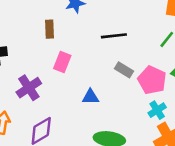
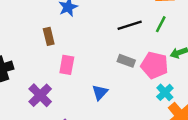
black line: (114, 36) -> (130, 25), moved
blue triangle: (91, 97) -> (100, 92), turned -35

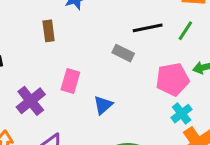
gray rectangle: (126, 61) -> (123, 53), moved
pink rectangle: (67, 65) -> (70, 81), moved
pink pentagon: (155, 65) -> (173, 79), turned -30

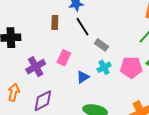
black line: (148, 28) -> (83, 27), moved, turned 60
cyan cross: (182, 114) -> (104, 67), moved

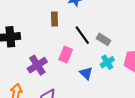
black line: (83, 27) -> (82, 35), moved
blue triangle: (83, 77) -> (86, 73), turned -40

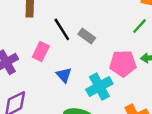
cyan cross: (107, 62) -> (99, 87), moved, size x1.5

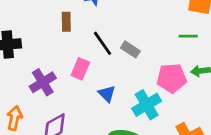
green line: (140, 26) -> (188, 36), turned 49

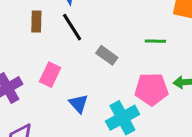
green line: (188, 36) -> (155, 41), moved
black line: (102, 43) -> (72, 27), moved

